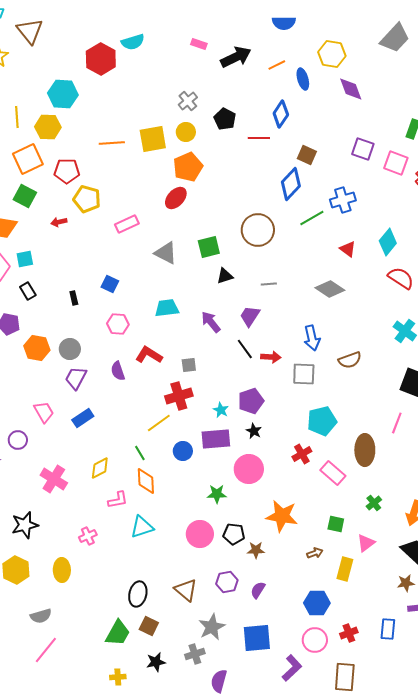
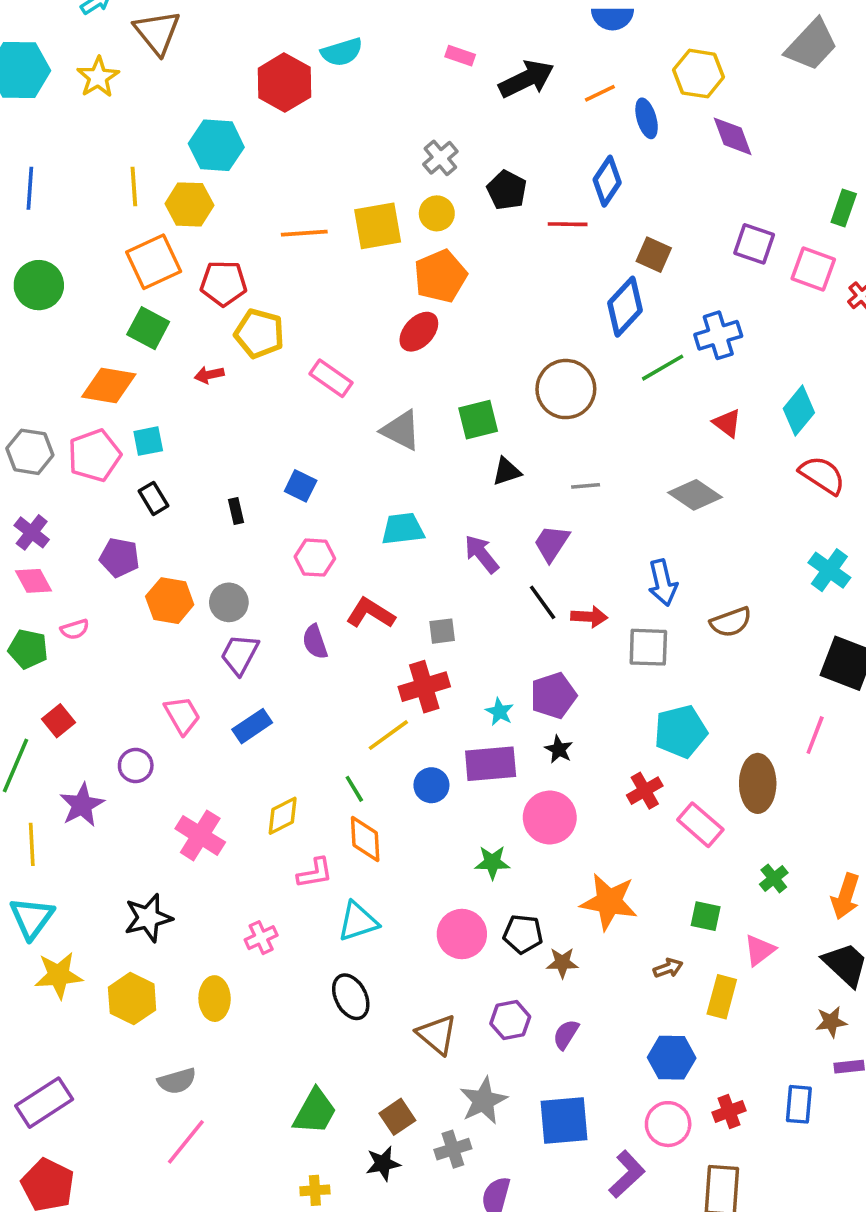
pink rectangle: (127, 224) -> (331, 378), turned 60
black ellipse: (138, 594) -> (351, 997), moved, turned -40
brown square: (149, 626) -> (397, 1117), moved, turned 30

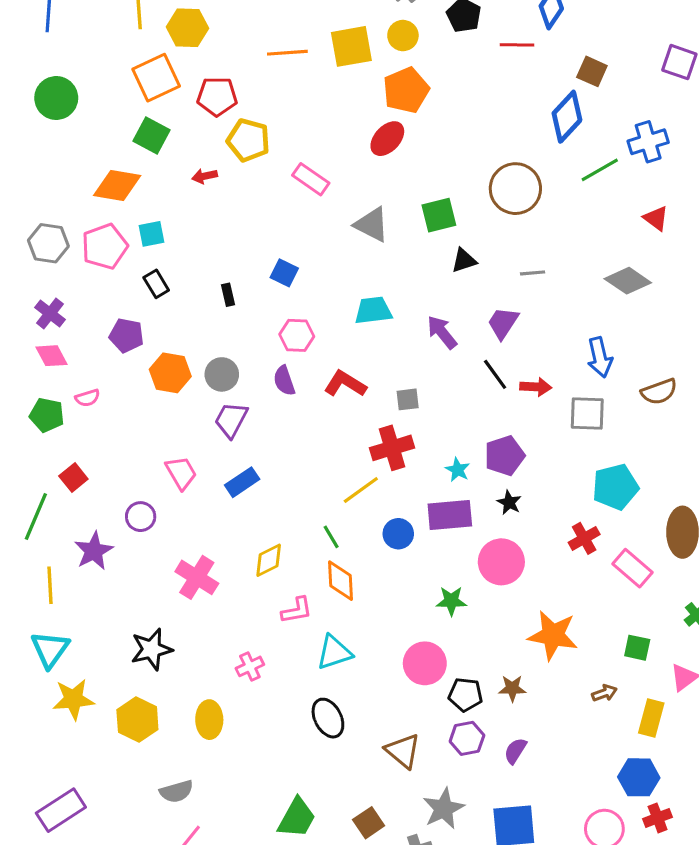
purple semicircle: (315, 642) -> (284, 381), moved
black pentagon: (523, 934) -> (465, 695), moved
blue hexagon: (672, 1058) -> (639, 777), moved

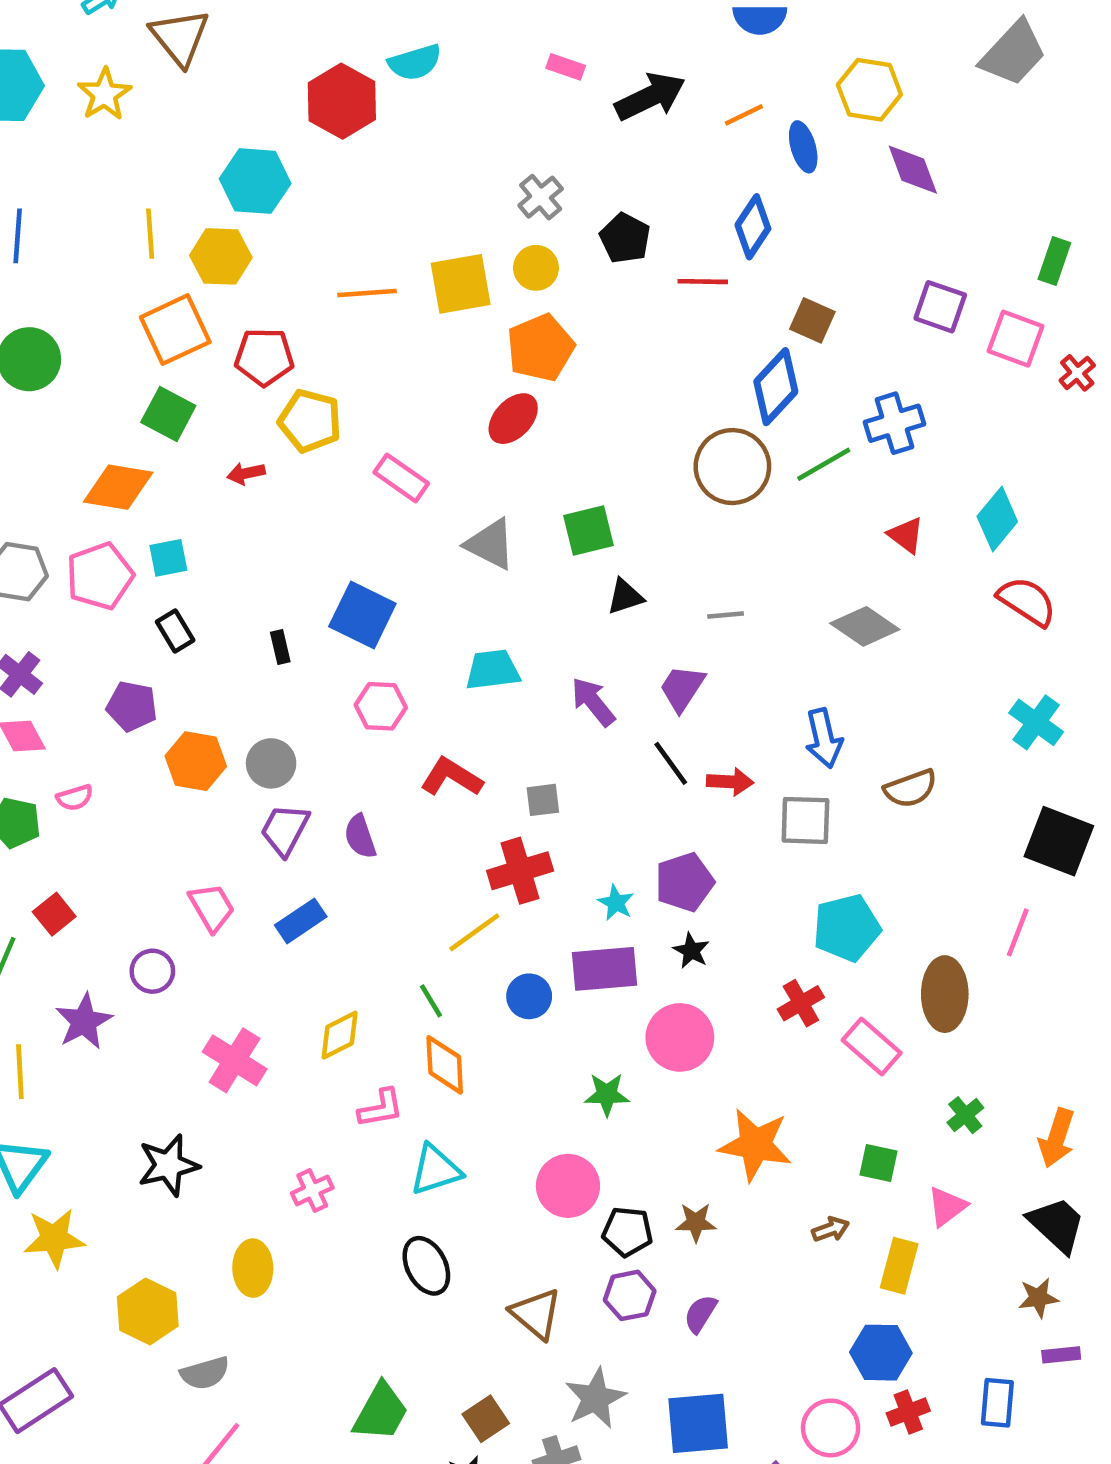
brown circle: (515, 189) -> (732, 467), moved
blue square: (284, 273) -> (362, 615), size x1.6
purple semicircle: (284, 381) -> (360, 836), moved
yellow hexagon: (137, 720) -> (148, 1311), moved

